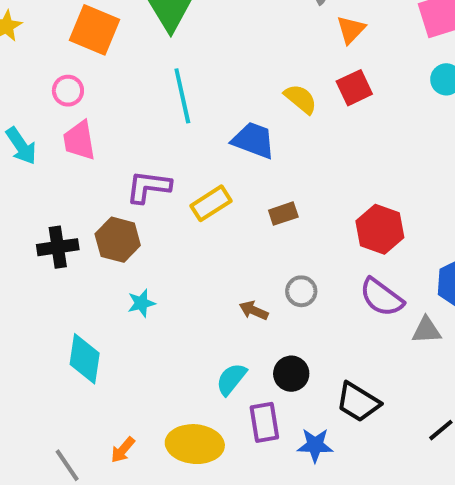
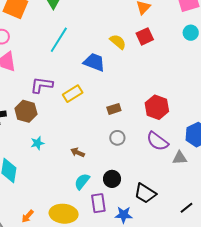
cyan line: (182, 96) -> (59, 40), turned 44
brown rectangle: (283, 214) -> (114, 109), moved
brown arrow: (254, 310) -> (78, 152), moved

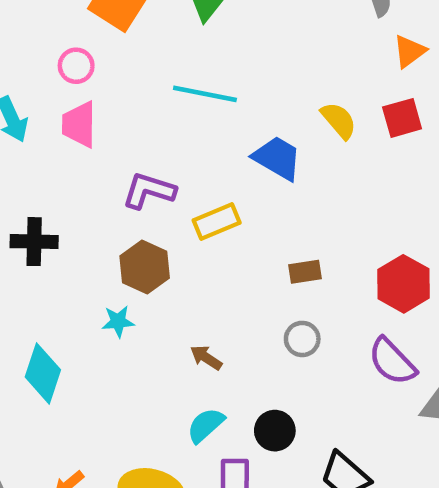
cyan line: (59, 40) -> (205, 94), turned 60
brown hexagon: (26, 111) -> (145, 267), moved

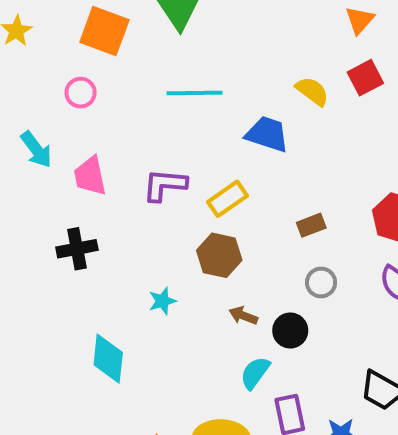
pink trapezoid: (79, 124) -> (90, 176), moved
brown hexagon: (145, 267) -> (219, 255), moved
black circle: (275, 431) -> (290, 331), moved

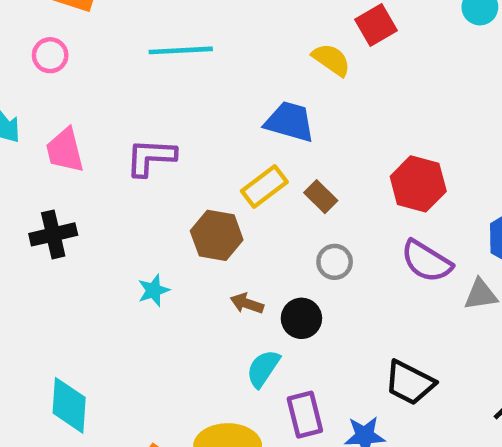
yellow semicircle: (312, 91) -> (331, 60), moved
blue trapezoid: (267, 134) -> (290, 122), moved
yellow rectangle: (228, 199) -> (264, 187), moved
brown rectangle: (311, 225) -> (321, 197), turned 68
cyan diamond: (108, 359) -> (69, 405), moved

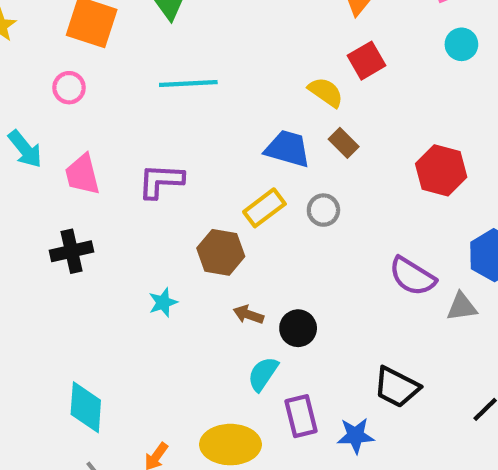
red hexagon: (418, 184) -> (441, 170), moved
brown rectangle: (321, 197) -> (344, 143), moved
gray circle: (335, 262) -> (323, 210), moved

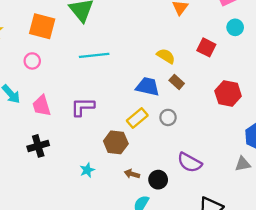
red square: (367, 61) -> (206, 47), moved, turned -30
purple semicircle: (412, 276) -> (190, 162), moved

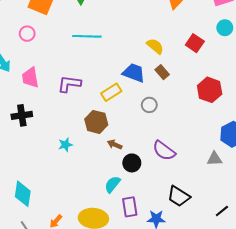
yellow rectangle: (137, 118) -> (111, 92), moved
brown arrow: (132, 174) -> (115, 145), moved

